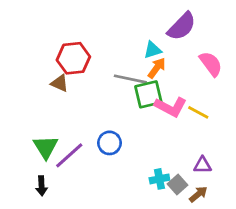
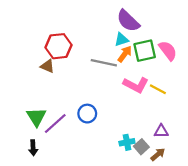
purple semicircle: (182, 26) -> (128, 21), moved, turned 90
green square: (148, 94) -> (145, 51), moved

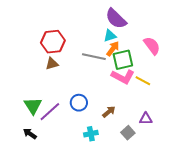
green square: (145, 51) -> (123, 60), moved
brown triangle: (47, 66) -> (52, 64), moved, turned -40
cyan cross: (127, 142) -> (91, 134), moved
black arrow: (33, 148) -> (30, 134), turned 128
brown arrow: (158, 154) -> (109, 112), moved

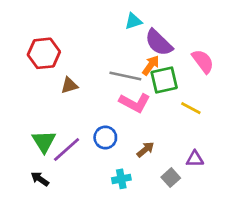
purple semicircle: (116, 19) -> (159, 43), moved
cyan triangle: (110, 36) -> (133, 21), moved
red hexagon: (53, 42) -> (44, 53), moved
pink L-shape: (123, 77) -> (135, 103), moved

